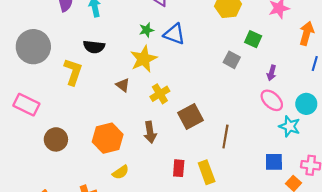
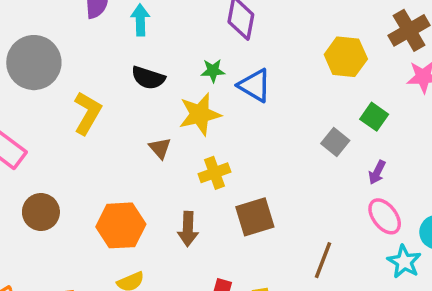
black semicircle: (94, 47) -> (148, 78), moved
purple arrow: (272, 73) -> (377, 172), moved
brown line: (225, 136) -> (323, 260), moved

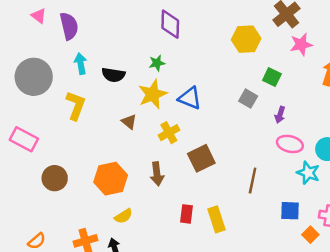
cyan arrow: (140, 20) -> (81, 64), moved
blue triangle: (255, 85) -> (190, 98), moved
pink ellipse: (385, 216) -> (290, 144), turned -30

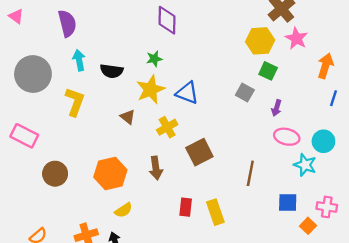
pink triangle: (39, 16) -> (16, 16), moved
yellow hexagon: (246, 39) -> (260, 41), moved
pink star: (301, 44) -> (296, 38), turned -30

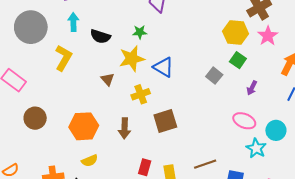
purple arrow: (276, 108) -> (252, 88), moved
brown line: (250, 173) -> (205, 164), moved, turned 50

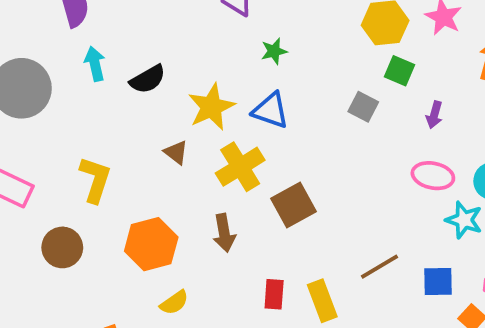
green star: (140, 32) -> (274, 51), moved
black semicircle: (100, 36) -> (148, 79), turned -36
yellow L-shape: (63, 58) -> (95, 180), moved
yellow cross: (141, 94) -> (240, 167), size x1.4

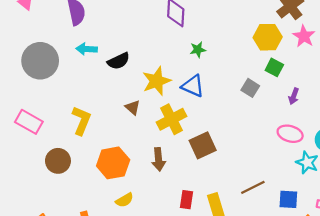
cyan arrow: (95, 64) -> (87, 49), turned -78

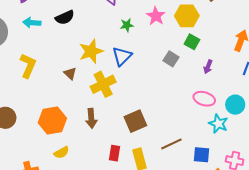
pink star: (304, 36) -> (156, 16), moved
black semicircle: (119, 61) -> (65, 17), moved
blue triangle: (193, 86) -> (122, 56), turned 50
yellow L-shape: (81, 120) -> (28, 66), moved
brown square: (203, 145) -> (135, 121), moved

